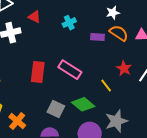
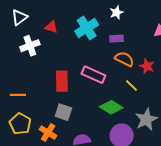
white star: (113, 13) -> (116, 13), moved
cyan cross: (69, 23) -> (87, 28), size x1.6
orange semicircle: (119, 33) -> (124, 59), moved
gray square: (56, 109) -> (63, 112), moved

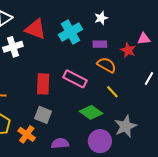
red triangle: (51, 27) -> (35, 29), size x1.6
red star: (147, 66) -> (128, 50), moved

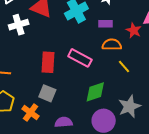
orange semicircle: (107, 65) -> (112, 45), turned -30
yellow line: (112, 92) -> (124, 67), moved
green diamond: (91, 112) -> (95, 92), turned -55

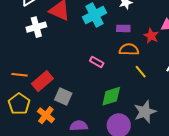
pink rectangle: (80, 58) -> (97, 62), size x0.6
red rectangle: (48, 62) -> (42, 81), moved, turned 45

